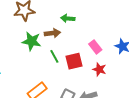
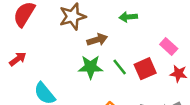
brown arrow: (52, 33) -> (97, 40), moved
green star: (32, 41) -> (91, 67), moved

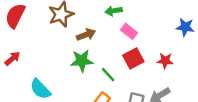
pink rectangle: (169, 47) -> (129, 31), moved
green line: (120, 67) -> (108, 75), moved

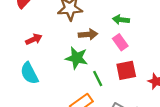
pink rectangle: (129, 31) -> (120, 42), moved
red arrow: (12, 58) -> (34, 39), moved

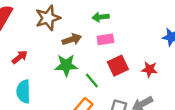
pink rectangle: (120, 42) -> (105, 39), turned -49
cyan semicircle: (29, 73) -> (23, 92), turned 40

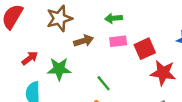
green star: (66, 65) -> (59, 69), moved
red square: (118, 66) -> (145, 49), moved
red star: (150, 69) -> (163, 73), size x1.5

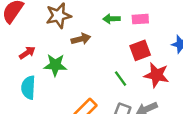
pink rectangle: (118, 41) -> (140, 19), moved
green line: (104, 83) -> (121, 79), moved

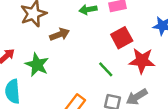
green star: (55, 65) -> (37, 65), turned 30

